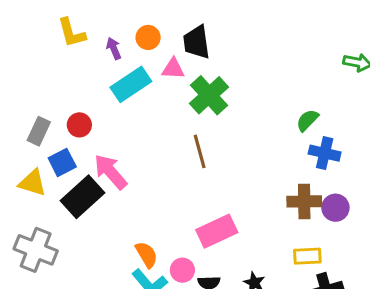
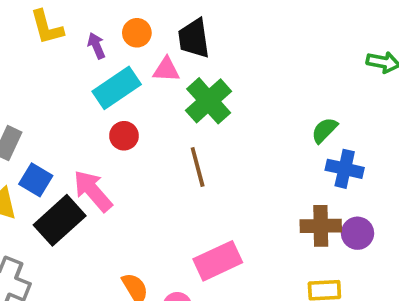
red circle: (79, 125) -> (124, 136), moved
blue square: (62, 162) -> (36, 180), turned -32

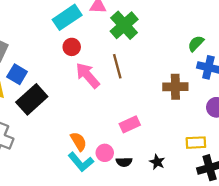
pink arrow: (93, 191) -> (88, 75), moved
brown cross: (321, 226) -> (175, 87), moved
pink rectangle: (218, 261) -> (130, 124), size x0.7

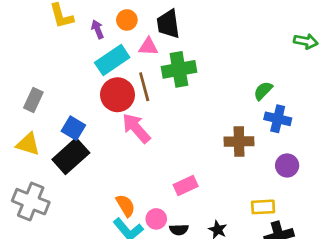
green cross: (124, 25) -> (179, 69), turned 32
red circle: (72, 47) -> (118, 95), size x1.6
brown line: (117, 66) -> (144, 87), moved
blue square: (17, 74) -> (73, 128), moved

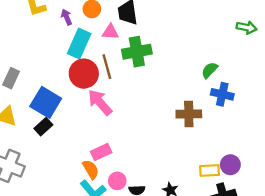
cyan rectangle: (112, 60) -> (79, 44), turned -32
blue square: (73, 128) -> (46, 102), size x1.5
black rectangle: (71, 156) -> (43, 127), size x0.6
purple circle: (287, 166) -> (230, 165), moved
pink rectangle: (186, 186) -> (101, 152), moved

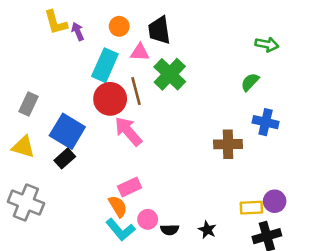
purple arrow: (66, 17) -> (78, 32), moved
green arrow: (246, 27) -> (267, 44), moved
green cross: (137, 52) -> (170, 74), turned -36
green semicircle: (210, 70) -> (250, 82), moved

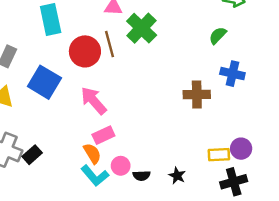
cyan rectangle: (105, 65) -> (51, 19), moved, turned -36
pink arrow: (128, 131) -> (94, 101), moved
black rectangle: (65, 158) -> (32, 155), moved

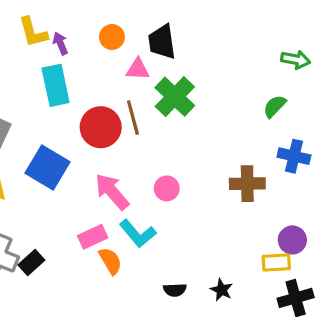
pink rectangle: (103, 135) -> (93, 237), moved
purple circle: (241, 149) -> (292, 240), moved
pink circle: (121, 166) -> (167, 188), moved
cyan L-shape: (95, 176) -> (138, 234), moved

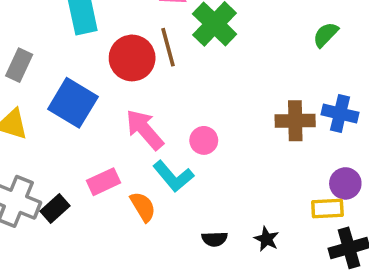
blue cross: (294, 156) -> (340, 114), moved
pink circle: (167, 188) -> (204, 140), moved
pink rectangle: (93, 237) -> (103, 182), moved

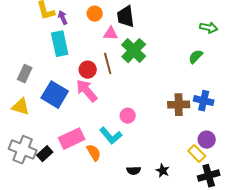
red circle: (132, 58) -> (88, 70), size x0.7
pink arrow: (145, 130) -> (87, 91), moved
pink rectangle: (103, 182) -> (72, 139), size x1.4
yellow rectangle: (327, 209) -> (197, 154), turned 48

